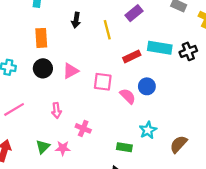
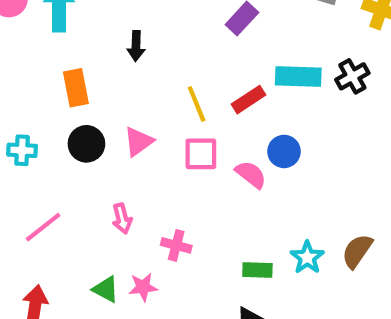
yellow line: (107, 30) -> (197, 104), moved
cyan star: (148, 130) -> (307, 257), moved
green triangle: (43, 147) -> (106, 289), turned -40

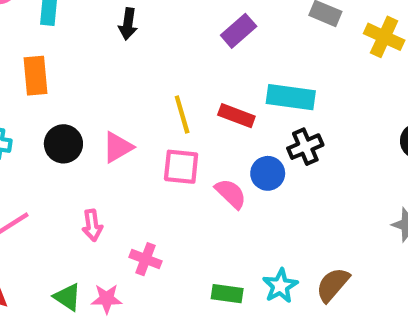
black arrow: (136, 46) -> (128, 24), moved
black cross: (352, 76) -> (305, 147), moved
orange rectangle: (76, 88) -> (35, 76), moved
red rectangle: (248, 100) -> (236, 116), turned 48

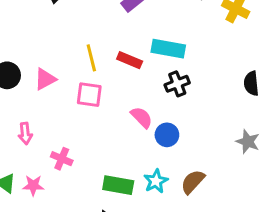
blue circle: (268, 173) -> (167, 135), moved
pink semicircle: (231, 194) -> (142, 117), moved
green rectangle: (227, 294) -> (118, 185), size x1.4

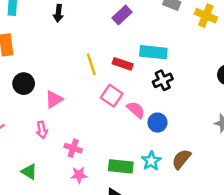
pink triangle: (45, 79) -> (54, 99), moved
pink square: (89, 95) -> (112, 96), moved, turned 30
pink star: (33, 186) -> (79, 175), moved

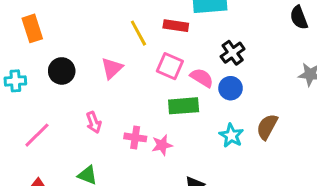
black cross: (163, 80) -> (233, 53), moved
pink triangle: (54, 99) -> (112, 68), moved
green rectangle: (121, 166) -> (184, 106), moved
pink star: (79, 175) -> (162, 145), moved

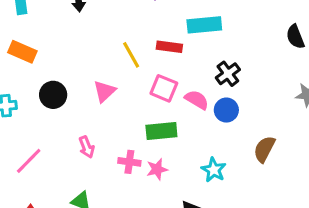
orange rectangle: (32, 28) -> (22, 52), turned -48
green rectangle: (184, 106) -> (161, 131), moved
cyan star: (231, 136) -> (214, 170), moved

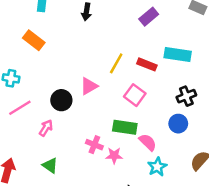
yellow line: (131, 55) -> (116, 63), turned 45
black circle: (53, 95) -> (61, 100), moved
pink semicircle: (197, 100) -> (148, 142), moved
pink arrow: (87, 147) -> (46, 128), moved, turned -140
pink line: (29, 161) -> (20, 108), moved

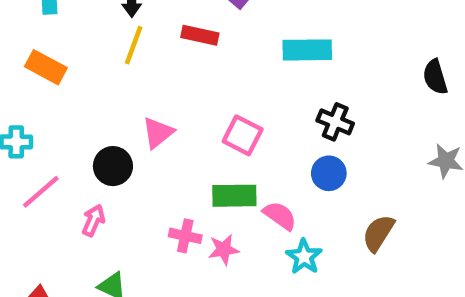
yellow line: (116, 63) -> (134, 45), moved
red rectangle: (147, 64) -> (200, 35), moved
black cross: (186, 96) -> (335, 122), turned -36

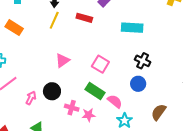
black circle: (113, 166) -> (52, 91), moved
green rectangle: (234, 196) -> (95, 91), turned 30

